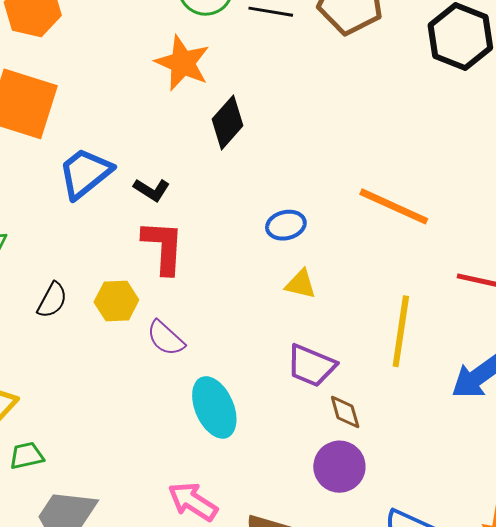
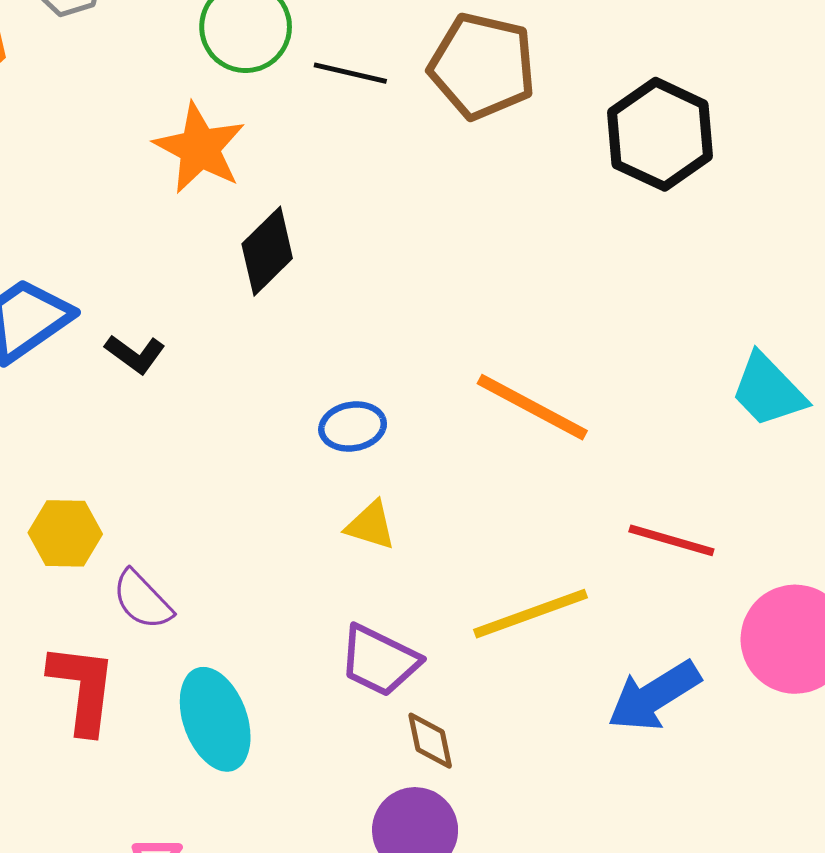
red L-shape: (163, 247) -> (83, 688), moved
yellow line: (401, 331) -> (531, 614), turned 58

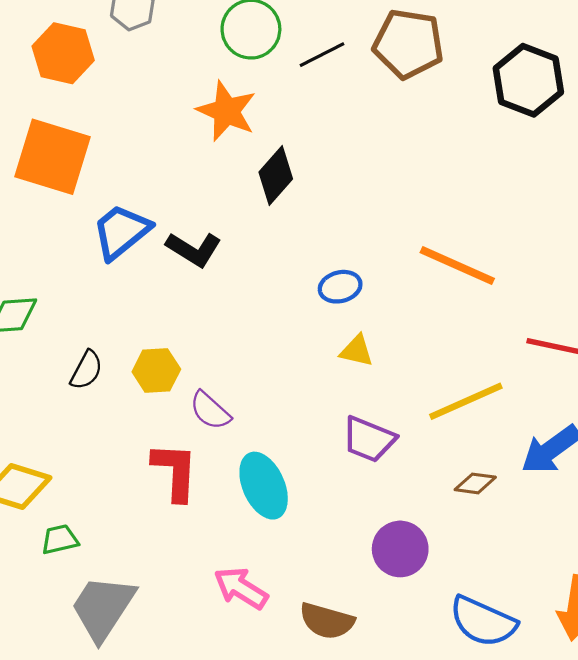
black line: (350, 73) -> (322, 55), turned -36
black L-shape: (135, 354) -> (194, 249), size x1.4
brown diamond: (430, 741) -> (475, 483), moved, turned -66

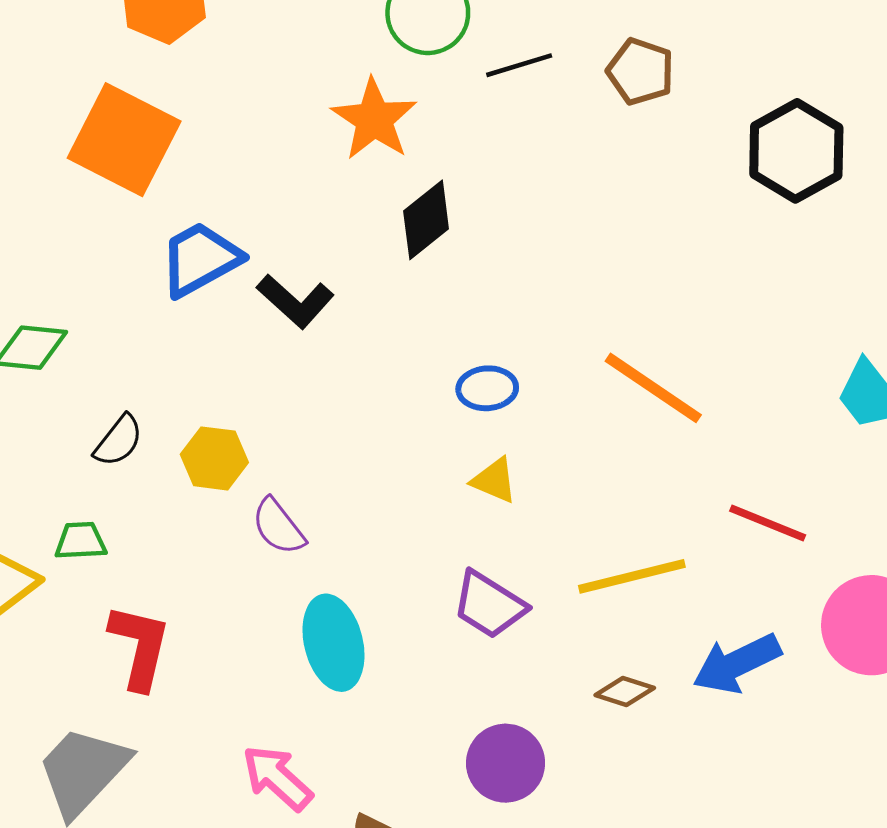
brown pentagon: (408, 44) -> (640, 71), size x0.7
red L-shape: (175, 471) -> (140, 647), moved
green trapezoid: (60, 539) -> (81, 541), moved

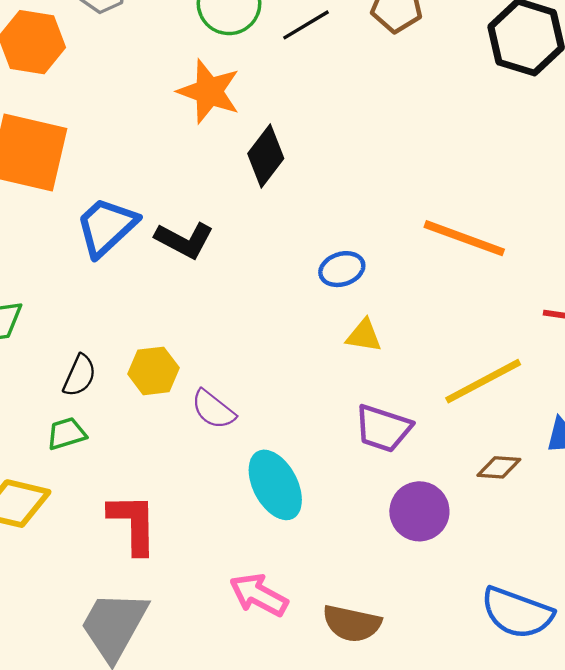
green trapezoid: (81, 541) -> (66, 434), moved
purple circle: (506, 763) -> (419, 511), moved

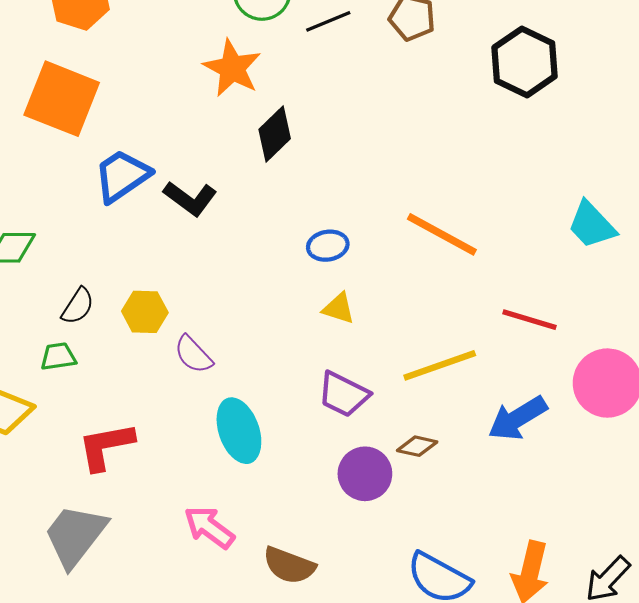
brown diamond: (499, 467) -> (417, 446), moved
red L-shape: (133, 524) -> (106, 446), turned -108

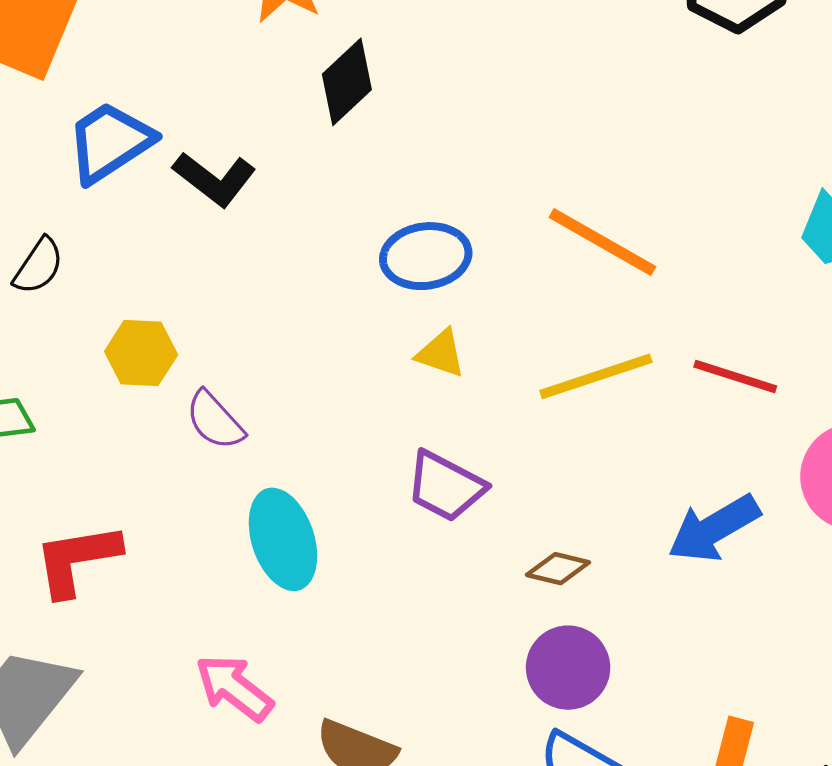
blue ellipse: (328, 246) -> (426, 256), size x1.4
black semicircle: (78, 306) -> (38, 266), moved
yellow line: (440, 365) -> (596, 376), moved
purple circle: (365, 474) -> (568, 668), moved

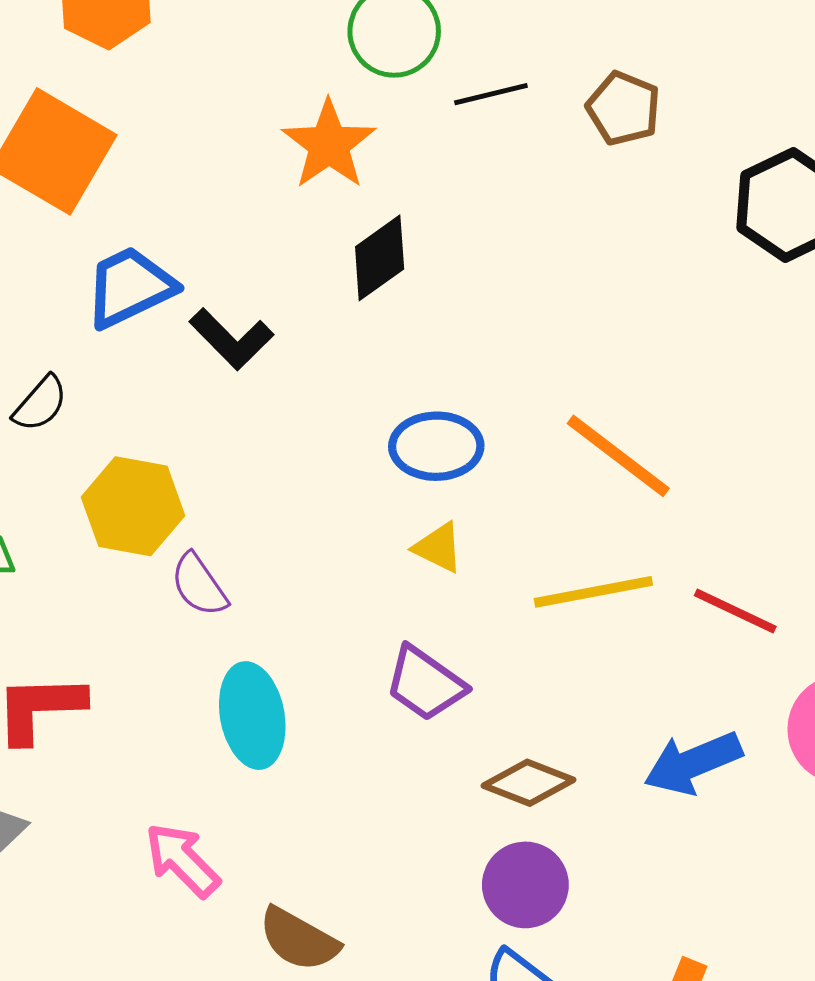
yellow hexagon: (141, 353) -> (133, 506), size x1.4
brown diamond: (558, 569) -> (528, 783), size x1.4

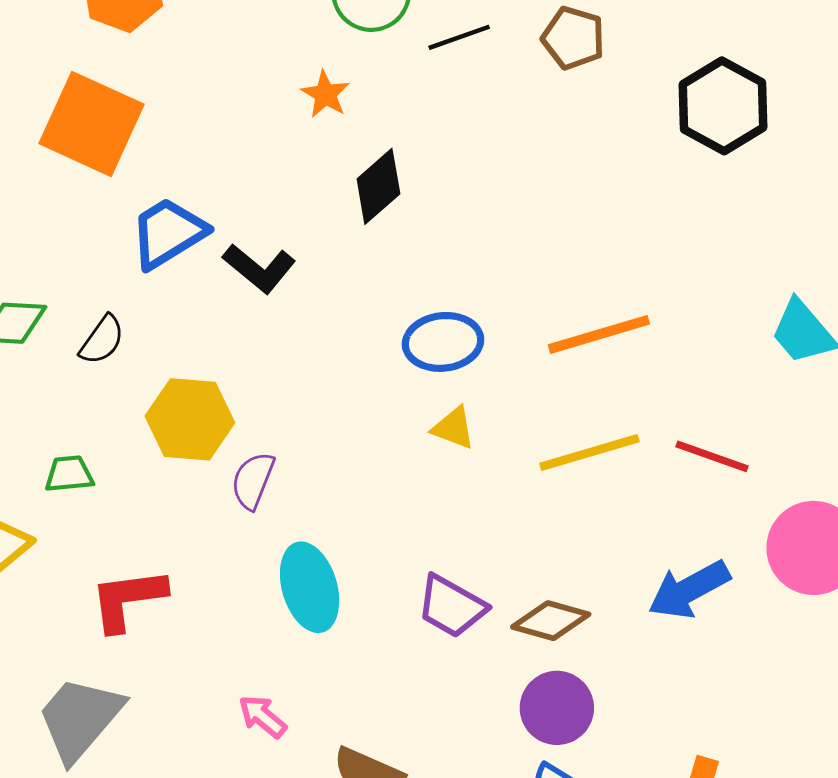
orange star: (329, 144) -> (325, 94), size x0.6
orange line: (618, 456) -> (599, 334), turned -48
purple semicircle: (199, 585) -> (253, 481), turned 62
purple trapezoid: (425, 684) -> (451, 606), moved
pink arrow: (182, 860) -> (263, 716), size x0.7

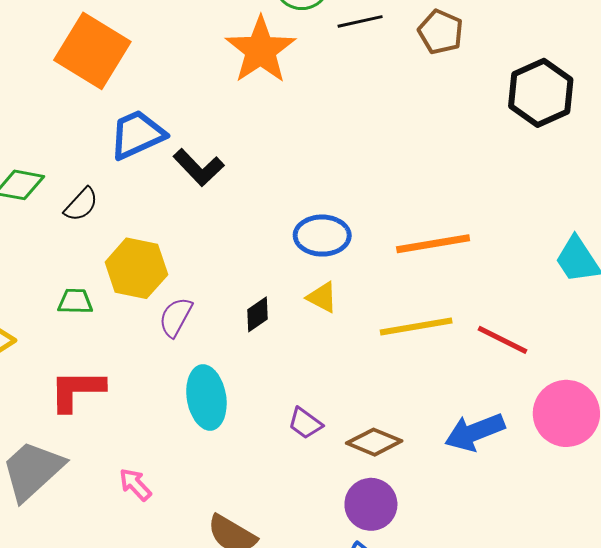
orange star: (325, 94) -> (260, 50), size x2.0
black diamond: (378, 186) -> (257, 314), moved, size x0.7
green trapezoid: (69, 474) -> (75, 301), moved
purple trapezoid: (451, 606) -> (305, 423), size x0.7
pink arrow: (263, 716) -> (135, 484), moved

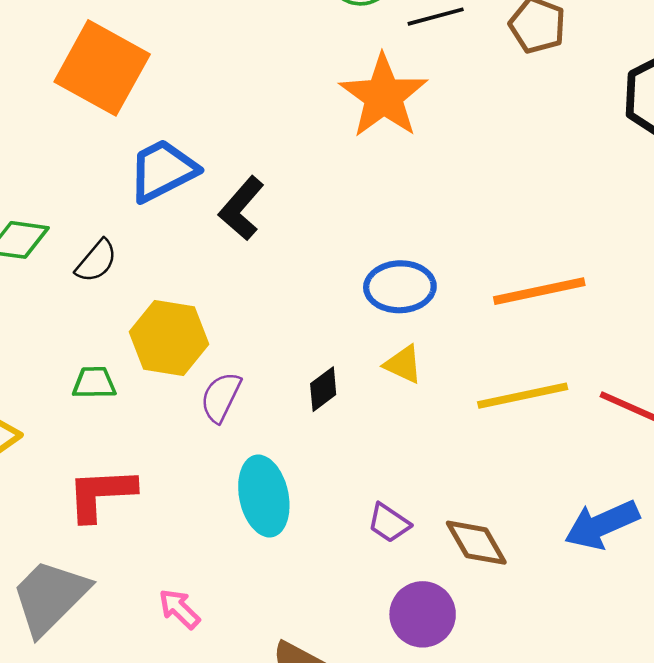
orange star: (260, 50) -> (384, 96), moved
black L-shape: (199, 167) -> (241, 208), turned 87
brown diamond: (374, 442) -> (476, 543), turned 40
purple circle: (371, 504) -> (423, 614), moved

